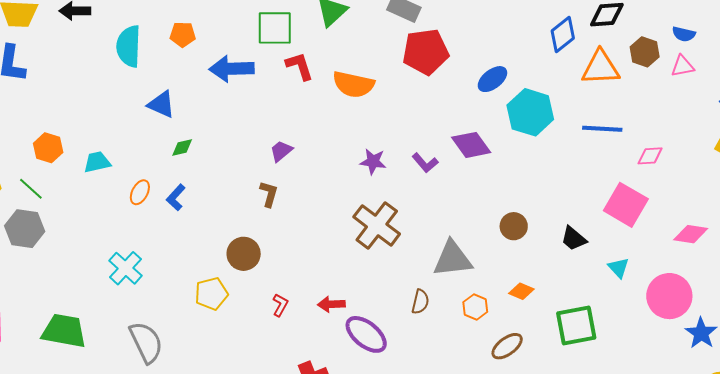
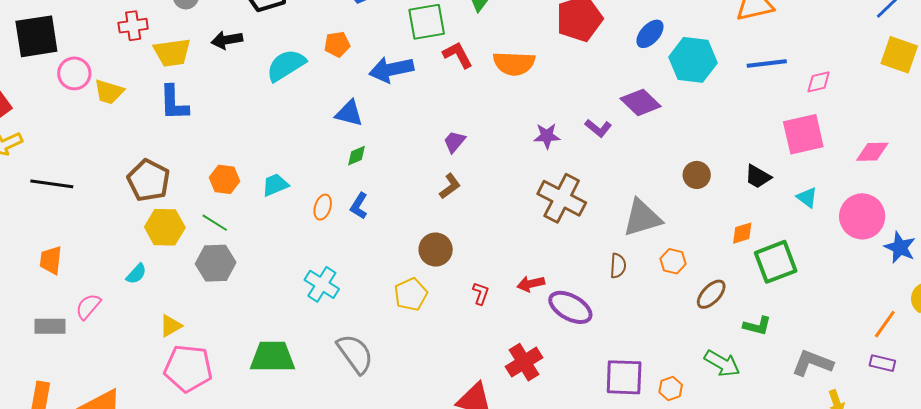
cyan semicircle: (129, 46) -> (286, 65), turned 66
blue triangle: (161, 104) -> (349, 113), moved
brown L-shape: (269, 194) -> (450, 186), turned 48
pink square: (626, 205) -> (803, 134), turned -33
orange diamond: (521, 291) -> (742, 233), moved, turned -30

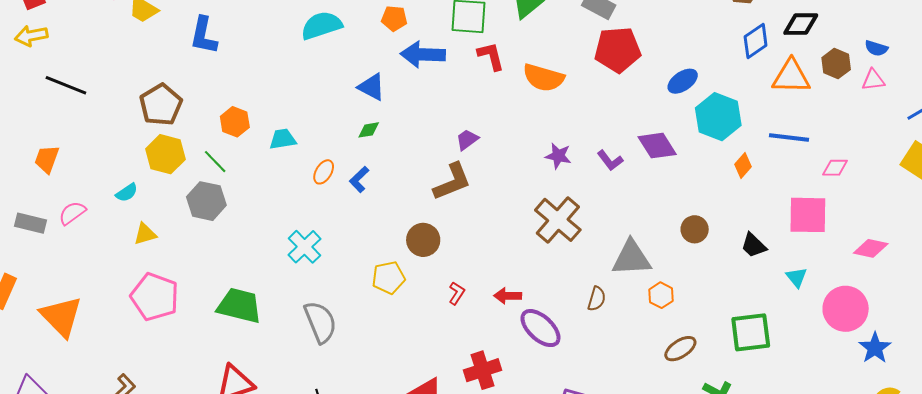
orange pentagon: (337, 44) -> (394, 18), moved
brown L-shape: (450, 186) -> (452, 182), size x1.6
orange diamond: (742, 233) -> (743, 165), moved, turned -45
orange hexagon: (673, 261) -> (661, 295), moved
yellow triangle: (171, 326) -> (145, 234), moved

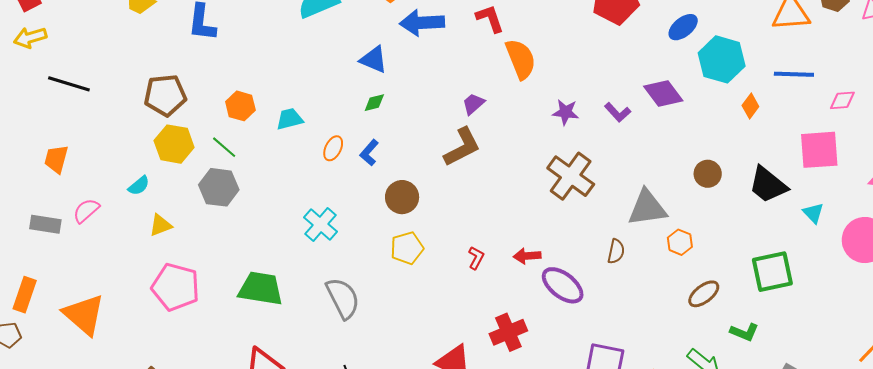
orange semicircle: (544, 78) -> (521, 59), moved, turned -123
brown pentagon: (161, 105) -> (165, 95), turned 30
brown circle: (423, 240) -> (402, 197), moved
black trapezoid: (754, 245) -> (768, 185), size x1.5

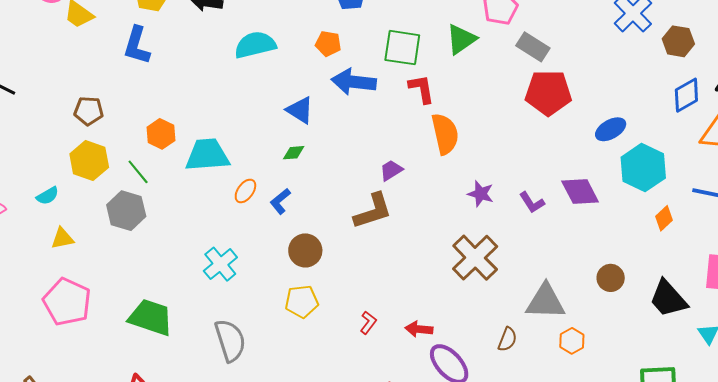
brown pentagon: (165, 95) -> (89, 111), size x0.7
cyan trapezoid: (290, 119) -> (207, 155), size x1.6

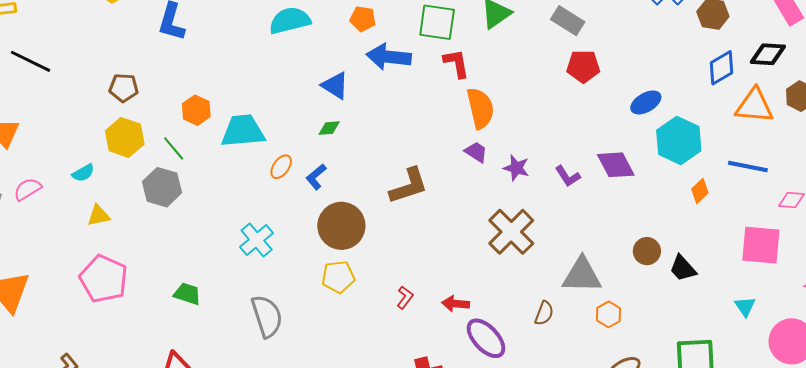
red pentagon: (548, 93) -> (583, 66), size x0.7
purple trapezoid: (391, 170) -> (476, 152), moved, turned 65
brown circle: (305, 250) -> (341, 226), size x1.4
black trapezoid: (668, 299) -> (683, 268), moved, size x0.7
green trapezoid: (151, 317) -> (187, 294), size x0.6

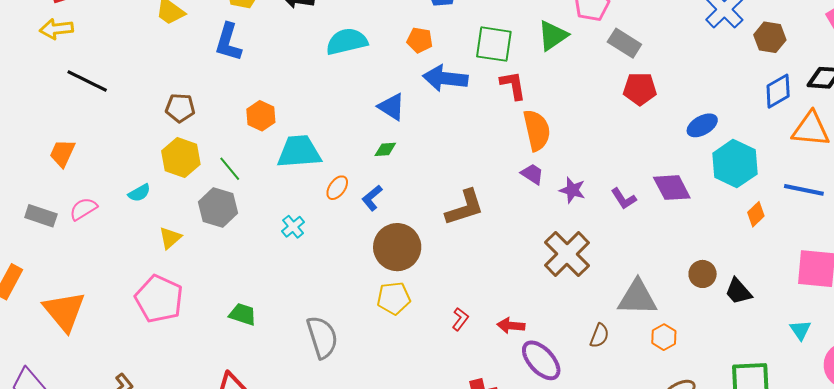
orange hexagon: (196, 110) -> (261, 116), moved
yellow triangle: (98, 215) -> (170, 238), moved, turned -30
cyan cross: (257, 240) -> (293, 227), moved, size x0.7

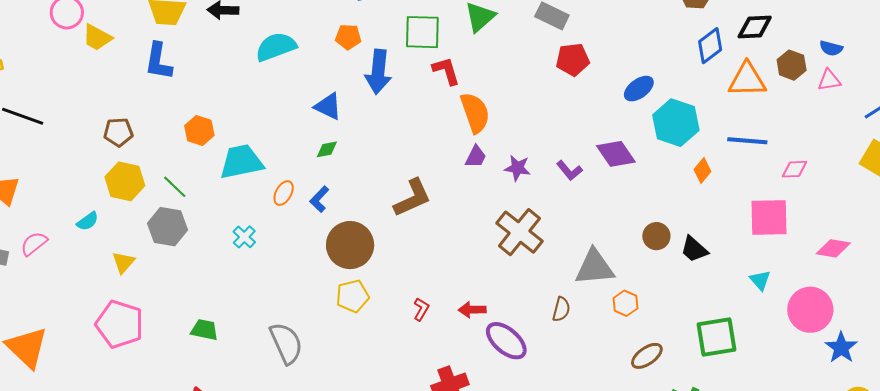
blue arrow: (445, 78) -> (378, 72), turned -84
purple trapezoid: (532, 174) -> (476, 157), turned 90

